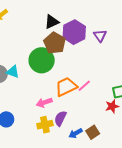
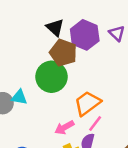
black triangle: (52, 22) -> (55, 28), turned -42
pink line: (84, 86) -> (95, 123), moved

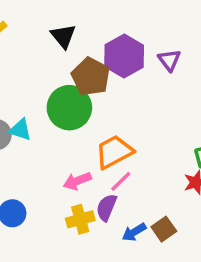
black triangle: (55, 28) -> (63, 36), moved

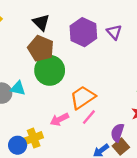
brown pentagon: (91, 77) -> (41, 49), moved
purple semicircle: (107, 207) -> (117, 133), moved
yellow cross: (80, 219) -> (34, 138), moved

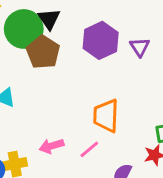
green circle: (50, 70) -> (24, 29), moved
orange trapezoid: (83, 97) -> (106, 116), moved, turned -64

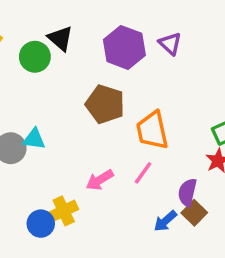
green circle: (24, 29) -> (35, 57), size x0.7
brown pentagon: (43, 52) -> (105, 104), moved

